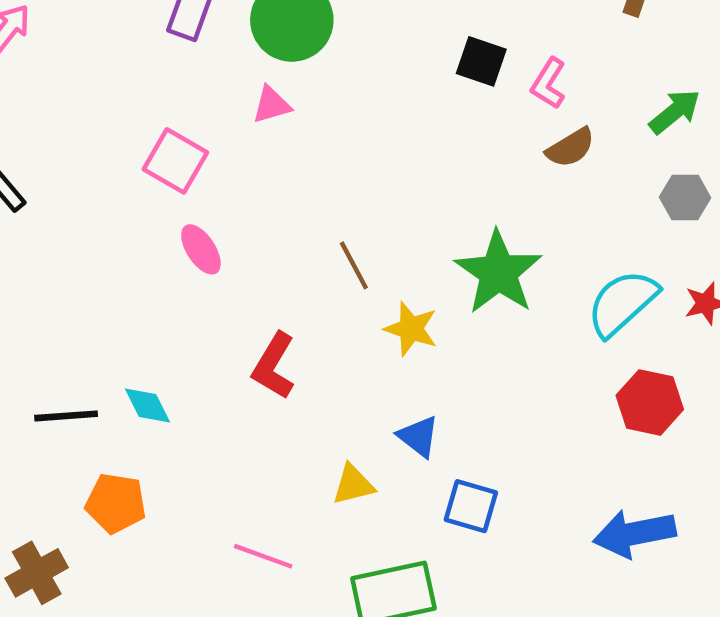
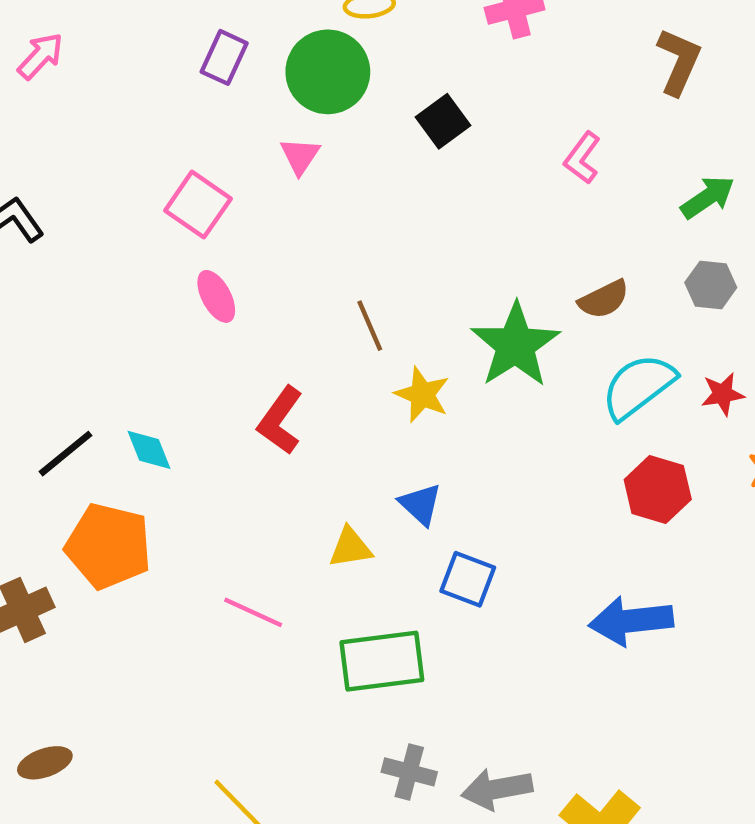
black square: (481, 61) -> (443, 121), moved, turned 30
pink triangle: (272, 105) -> (300, 156), turned -45
brown semicircle: (570, 148) -> (604, 299), moved
black line: (66, 416) -> (66, 454), turned -40
orange pentagon: (116, 503) -> (108, 546), size x1.4

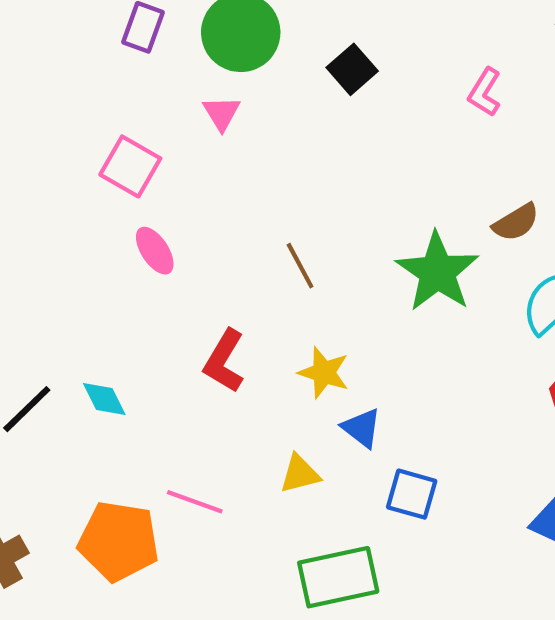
yellow star: (422, 395) -> (324, 373), moved
orange pentagon: (108, 546) -> (118, 541), moved
pink line: (253, 612) -> (195, 502), moved

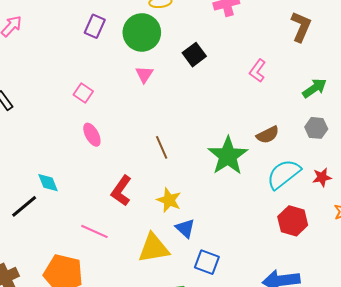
pink triangle: (222, 113) -> (144, 74), moved
pink square: (130, 166) -> (83, 93), size x0.7
cyan diamond: (104, 399) -> (48, 183), moved
yellow triangle: (300, 474) -> (154, 248), size x1.6
pink line: (195, 502) -> (94, 231), moved

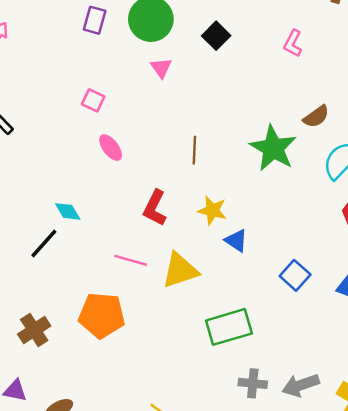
brown line: (162, 147) -> (194, 150), turned 35
yellow triangle: (154, 248) -> (180, 270), moved
blue square: (207, 262) -> (295, 275), moved, turned 30

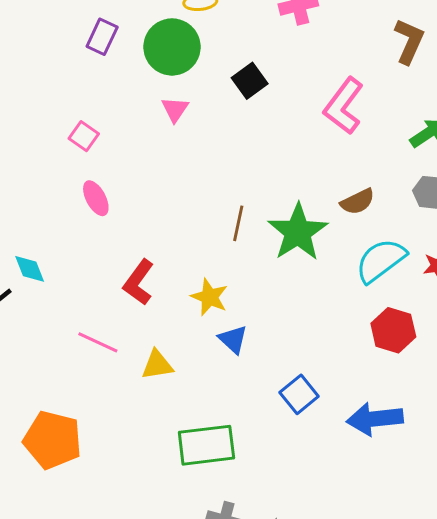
pink L-shape: (293, 43) -> (344, 106), size x1.6
brown line: (194, 150) -> (238, 223), moved
yellow triangle: (180, 270) -> (157, 365), size x0.7
orange pentagon: (102, 315) -> (53, 440), moved

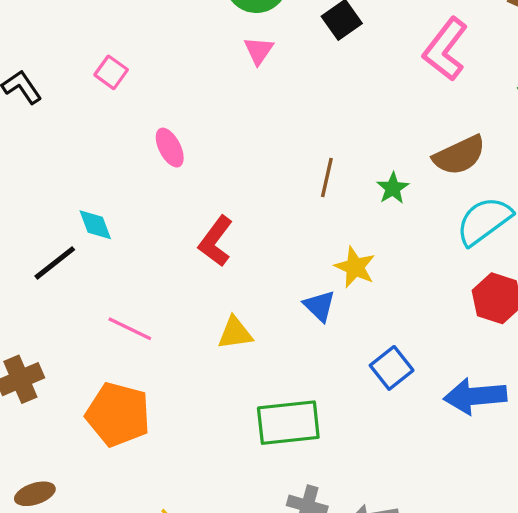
pink square: (84, 136) -> (111, 72), moved
brown semicircle: (358, 202) -> (459, 155), size x1.4
green star: (298, 232) -> (393, 188), size x0.5
yellow star: (209, 297) -> (355, 267), moved
pink line: (98, 342) -> (130, 329), moved

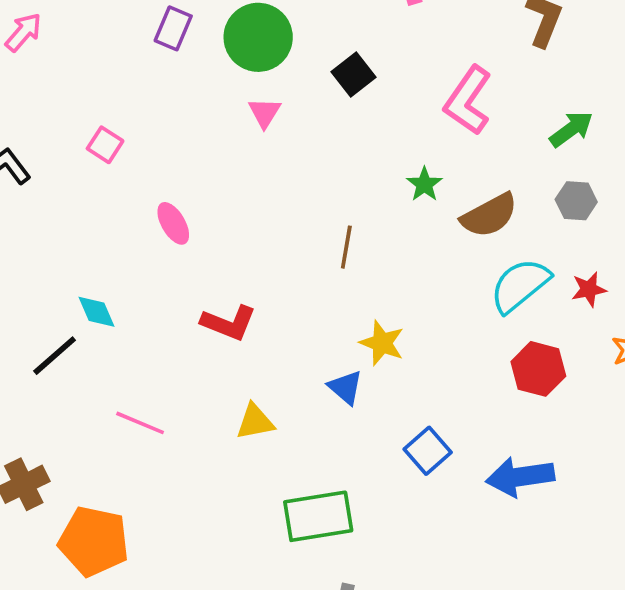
green star: (393, 188) -> (424, 184), moved
red L-shape: (216, 241) -> (229, 323), turned -102
orange pentagon: (118, 414) -> (94, 541), moved

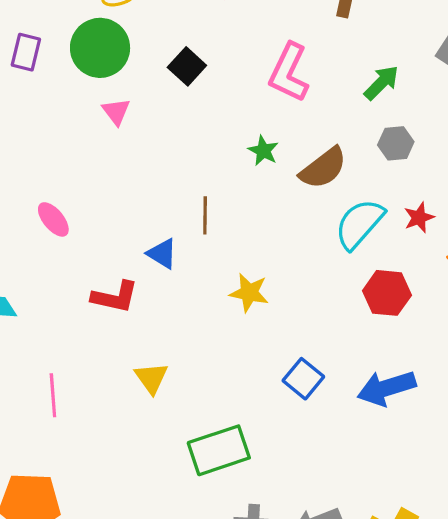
blue triangle: (345, 387) -> (162, 254), moved
yellow triangle: (255, 422) -> (151, 378), turned -45
pink line: (140, 423) -> (53, 395), turned 72

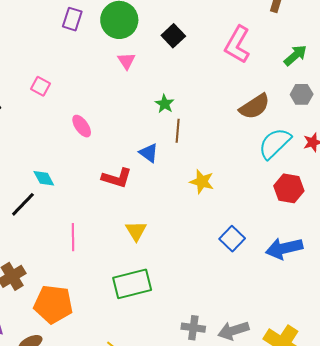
green star: (263, 151) -> (165, 104), moved
green rectangle: (219, 450) -> (132, 284), moved

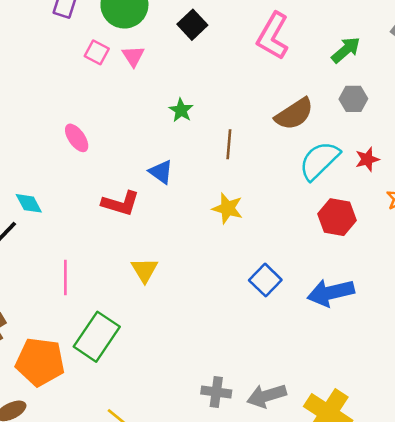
pink square: (40, 86) -> (97, 52), moved
brown line: (178, 131) -> (229, 144), moved
green rectangle: (132, 284) -> (97, 337), moved, turned -42

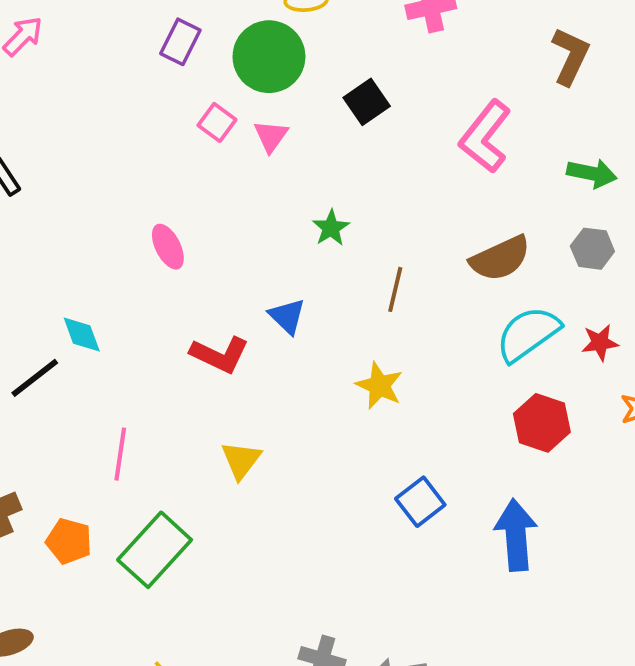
green arrow: (346, 50) -> (592, 173), turned 44
blue arrow: (331, 293) -> (516, 535), turned 90
orange pentagon: (40, 362) -> (69, 541), moved, size x0.6

